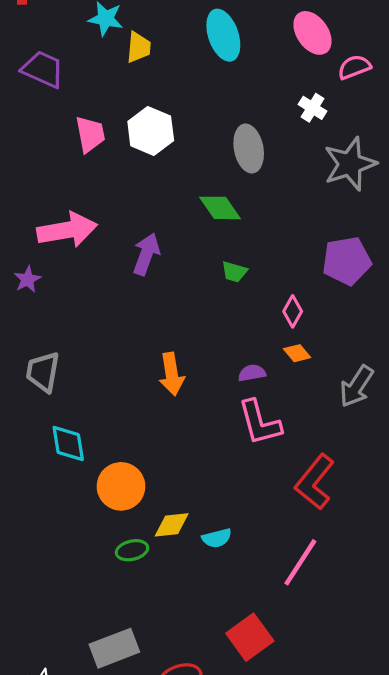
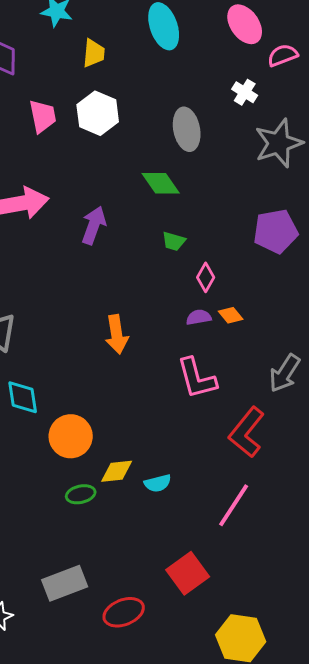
yellow trapezoid: (139, 47) -> (94, 53), moved
pink diamond: (293, 311) -> (206, 277), moved
purple semicircle: (252, 373) -> (199, 317), moved
gray arrow: (357, 386) -> (285, 373), moved

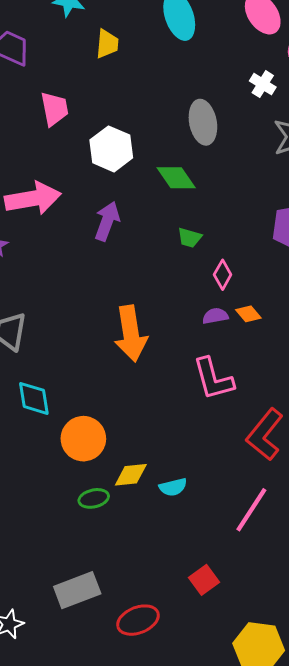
white hexagon: (98, 113) -> (111, 149), moved
orange arrow: (117, 334) -> (131, 333), size x1.4
red square: (188, 573) -> (204, 580), size x0.7

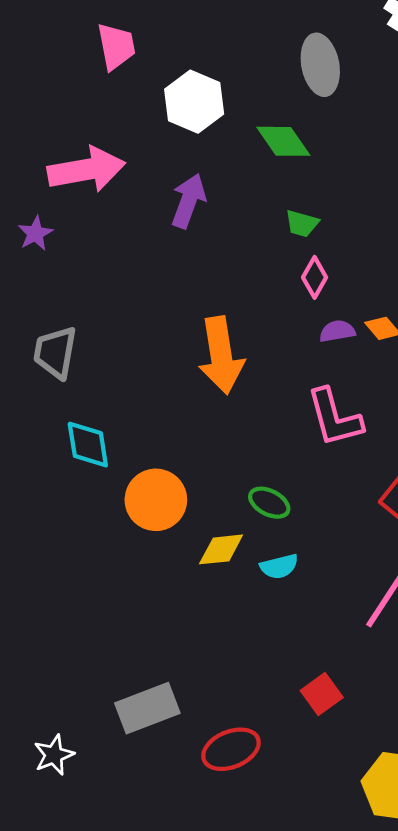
pink diamond: (223, 275) -> (315, 277), moved
green ellipse: (94, 498) -> (269, 503), moved, turned 40

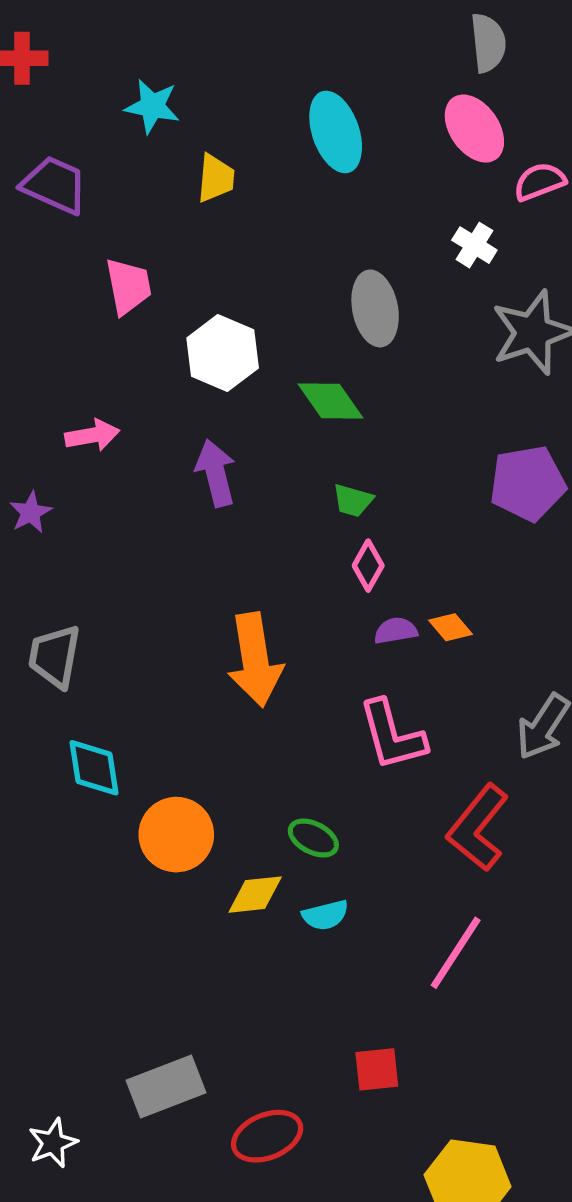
pink arrow: (86, 170) -> (92, 435), size x0.6
purple arrow: (188, 201) -> (216, 473), turned -34
red square: (322, 694) -> (377, 1069), turned 30

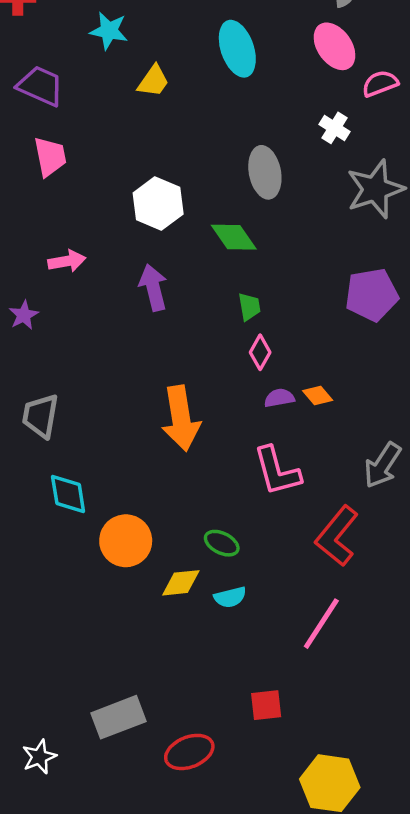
yellow trapezoid: (216, 178) -> (153, 81), turned 30
pink trapezoid: (128, 286) -> (50, 157), moved
green trapezoid: (353, 500) -> (249, 307), turned -116

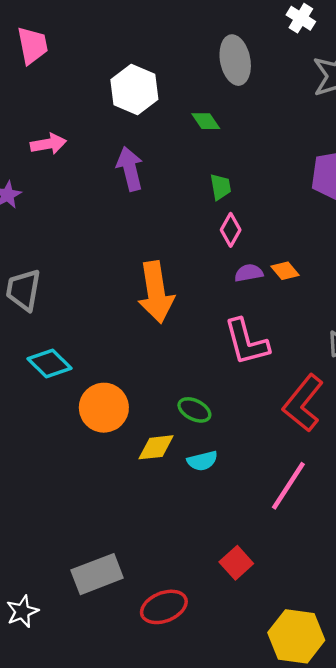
green diamond: (234, 237) -> (206, 121), size x0.7
cyan diamond: (68, 494) -> (50, 363), turned -36
red square: (266, 705) -> (236, 563), turned -36

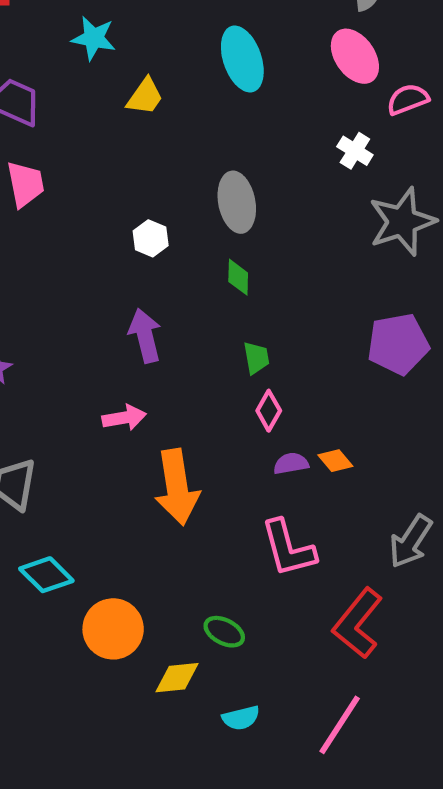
gray ellipse: (235, 60) -> (237, 202), moved
white hexagon: (134, 90) -> (151, 238), size x0.6
green diamond: (206, 121) -> (238, 277), turned 36
pink arrow: (48, 144) -> (124, 418), moved
cyan semicircle: (202, 461) -> (241, 718), moved

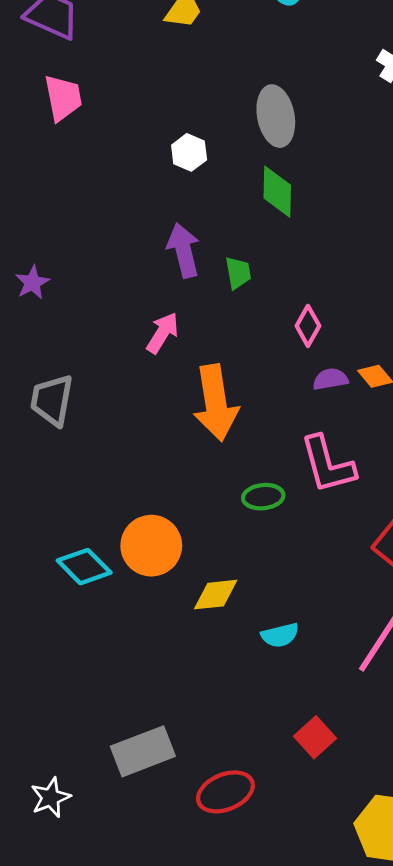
green diamond: (238, 277) -> (277, 192), size x1.4
green trapezoid: (256, 358) -> (238, 273), moved
pink arrow: (124, 418) -> (162, 333), turned -48
cyan diamond: (46, 575) -> (84, 567), moved
green ellipse: (224, 632) -> (263, 497), moved, turned -33

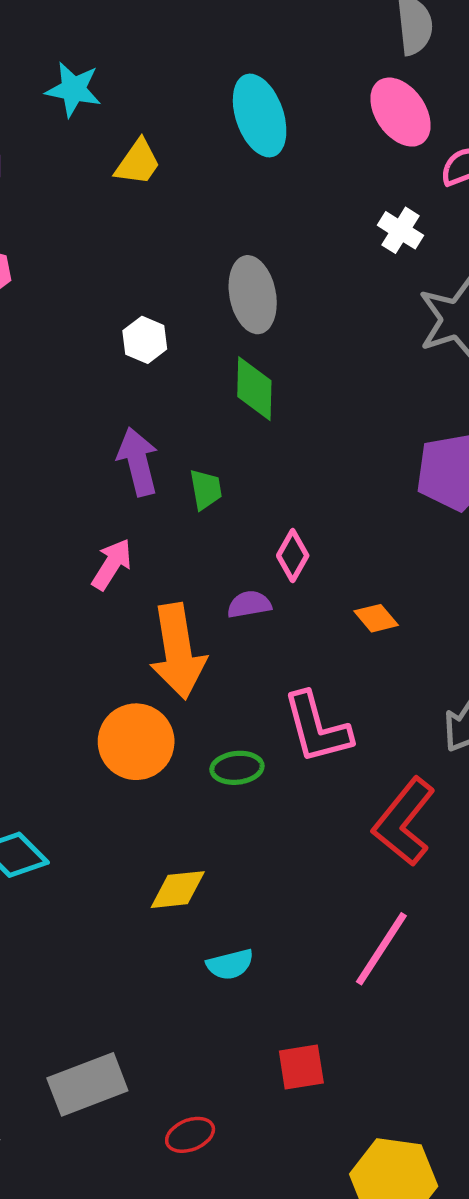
purple semicircle: (330, 379) -> (249, 604), moved
orange circle: (151, 546) -> (136, 742), moved
cyan semicircle: (280, 635) -> (230, 964), moved
red square: (315, 737) -> (301, 1067), turned 33
red ellipse: (225, 792) -> (190, 1135), size x0.7

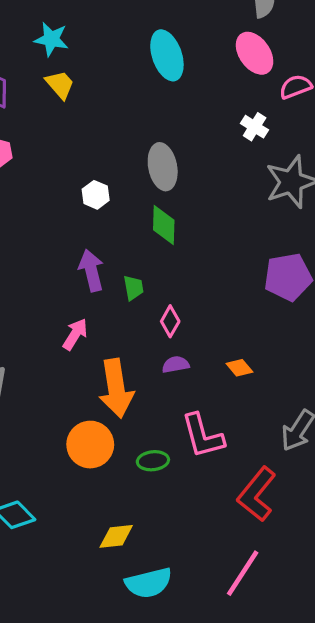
yellow trapezoid: (138, 162) -> (60, 85), moved, turned -76
pink diamond: (293, 556) -> (170, 321), moved
purple semicircle: (249, 604) -> (176, 365), moved
cyan semicircle: (230, 964) -> (149, 583), size x1.6

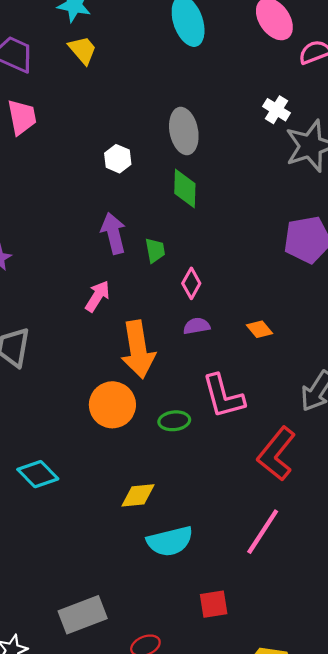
white cross: (255, 127) -> (277, 110), moved

